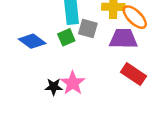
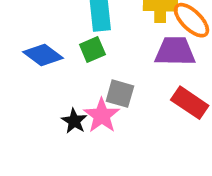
gray square: (88, 28) -> (120, 94), moved
black star: (54, 87) -> (74, 121), turned 30

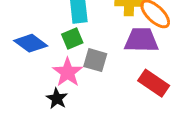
gray square: (120, 94) -> (95, 60), moved
pink star: (102, 116) -> (68, 72), moved

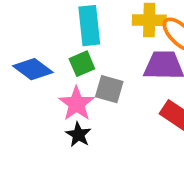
black star: (57, 98) -> (78, 135), moved

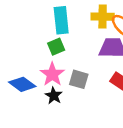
blue diamond: (33, 69) -> (22, 84), moved
gray square: (109, 89) -> (79, 79), moved

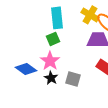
yellow cross: (103, 17) -> (90, 15), turned 30
gray square: (79, 79) -> (73, 79), moved

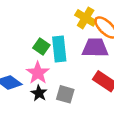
cyan rectangle: (57, 18) -> (59, 49), moved
green square: (53, 39) -> (41, 47), turned -32

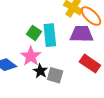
black star: (39, 93) -> (40, 71), moved

